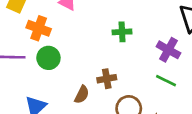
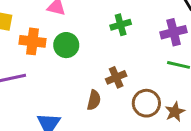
purple cross: (168, 50) -> (174, 32), turned -30
green circle: (48, 58) -> (66, 45), moved

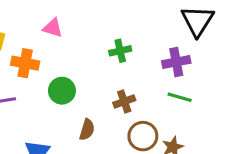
green circle: (66, 45) -> (62, 91), moved
brown cross: (116, 77) -> (124, 102), moved

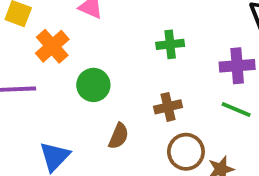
orange cross: (25, 63) -> (52, 46), turned 32

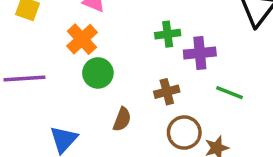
orange cross: (52, 46) -> (82, 39), moved
purple cross: (237, 66) -> (200, 53), moved

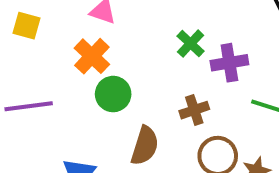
green cross: (168, 34) -> (191, 44), turned -35
brown semicircle: (122, 119) -> (145, 146), size x1.4

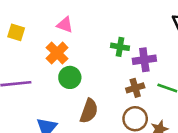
green cross: (191, 44) -> (120, 47), turned -36
brown cross: (194, 110) -> (135, 88), moved

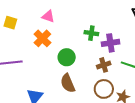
green circle: (70, 77) -> (67, 57), moved
brown semicircle: (89, 111) -> (68, 83), turned 138

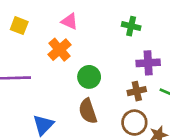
green cross: (91, 33) -> (131, 26), moved

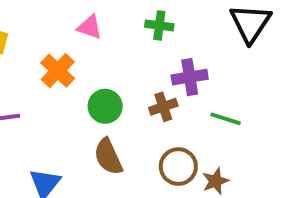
pink triangle: (70, 21) -> (90, 27), moved
brown cross: (137, 91) -> (163, 107), moved

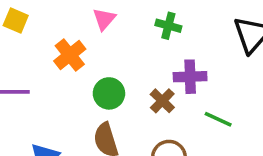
pink triangle: (90, 27) -> (104, 19), turned 45
brown cross: (163, 107) -> (162, 101), turned -35

